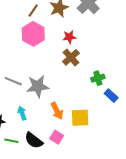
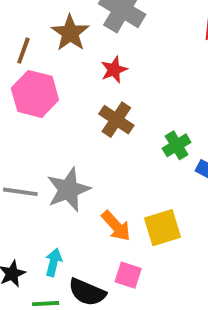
red star: (69, 37) -> (114, 70), moved
cyan arrow: (22, 113) -> (54, 262), moved, turned 48

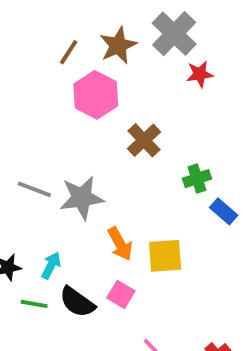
red star: (114, 70) -> (200, 74), moved
pink hexagon: (35, 94) -> (96, 95), moved

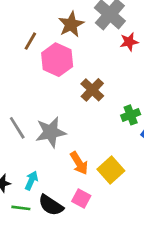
brown line: (69, 52) -> (30, 41), moved
gray line: (34, 189) -> (17, 128), turned 40
yellow square: (165, 256) -> (111, 170), turned -35

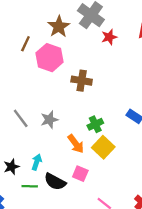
brown cross: (92, 90) -> (82, 81), turned -30
green cross: (131, 115) -> (95, 124), moved
gray star: (51, 132) -> (49, 120), size x0.7

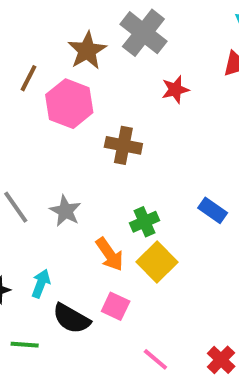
red star: (109, 37) -> (175, 90), moved
gray star: (49, 120) -> (65, 211), turned -30
green line: (30, 186) -> (25, 345), moved

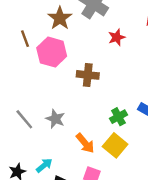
brown line: (28, 78) -> (25, 39), turned -42
green cross: (145, 222) -> (118, 117), moved
cyan arrow: (41, 284) -> (44, 165), turned 35

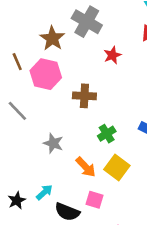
green cross: (118, 117) -> (107, 134), moved
gray line: (24, 119) -> (17, 111), moved

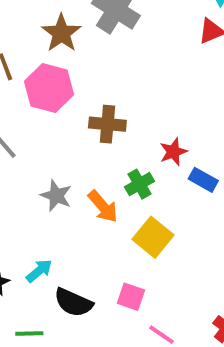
red star: (112, 55) -> (173, 152), moved
orange arrow: (86, 167) -> (103, 206), moved
pink square: (94, 200) -> (131, 297), moved

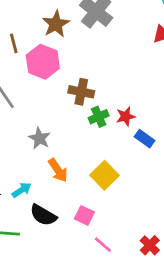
green cross: (139, 184) -> (99, 117), moved
orange arrow: (103, 206) -> (58, 170), moved

